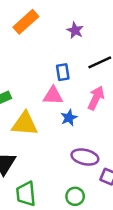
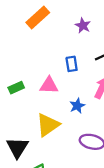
pink triangle: (53, 96) -> (49, 85), moved
yellow triangle: (25, 124) -> (48, 125), moved, turned -40

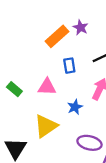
orange rectangle: (38, 18) -> (57, 36), moved
green rectangle: (16, 88) -> (14, 89), turned 64

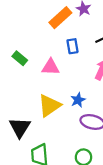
green rectangle: (14, 89) -> (20, 58), moved
blue star: (75, 107) -> (78, 100), moved

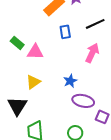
pink triangle: (51, 67) -> (35, 52), moved
yellow triangle: (49, 106) -> (33, 82), moved, size x0.7

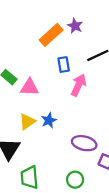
pink arrow: (92, 53) -> (78, 85), moved
blue star: (70, 81) -> (49, 120), moved

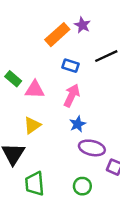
blue rectangle: (64, 65) -> (70, 66), turned -63
pink arrow: (78, 85) -> (72, 95), moved
blue star: (49, 120) -> (78, 124), moved

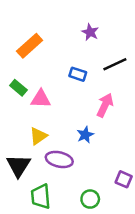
orange rectangle: (57, 35) -> (30, 46), moved
pink arrow: (72, 95) -> (105, 105), moved
purple ellipse: (92, 148) -> (59, 159), moved

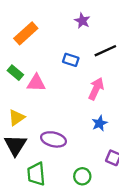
blue star: (85, 135) -> (100, 123), moved
yellow triangle: (38, 136) -> (17, 118), moved

